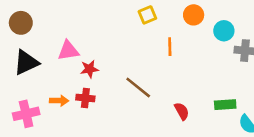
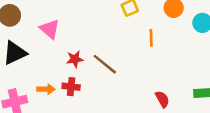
pink triangle: (68, 51) -> (50, 29), moved, turned 50
brown line: (138, 87) -> (105, 64), moved

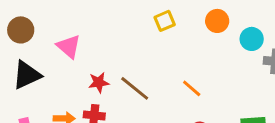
orange line: (151, 38) -> (192, 88), moved, turned -48

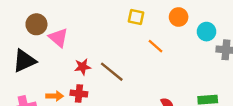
yellow square: (165, 21) -> (136, 17), turned 35
brown circle: (21, 30) -> (36, 24), moved
orange line: (192, 88) -> (155, 46), moved

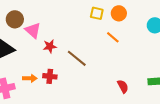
orange circle: (179, 17) -> (119, 13), moved
red star: (83, 67) -> (50, 46), moved

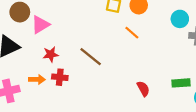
pink triangle: (33, 30) -> (40, 25), turned 48
red star: (50, 46) -> (51, 54), moved

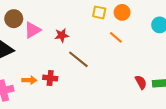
red star: (51, 54) -> (62, 35), moved
red semicircle: (143, 89) -> (141, 82), moved

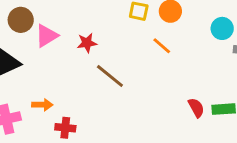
red cross: (50, 78) -> (65, 128), moved

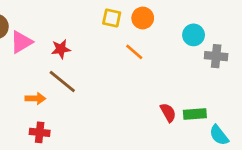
brown line: (110, 76) -> (62, 82), moved
orange arrow: (42, 105) -> (35, 98), moved

